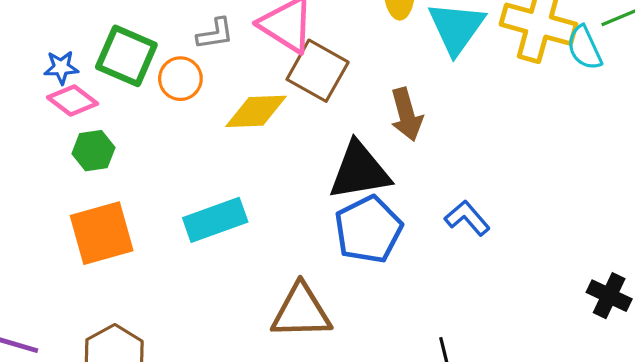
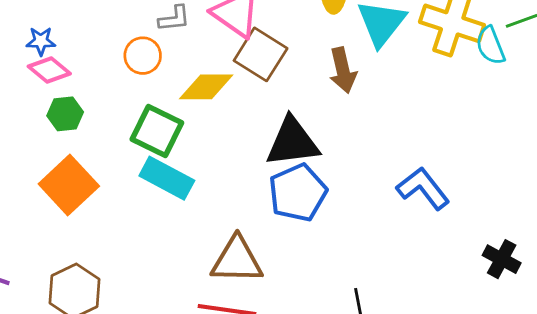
green square: (126, 56) -> (157, 131), moved
brown arrow: (406, 114) -> (343, 70), moved
blue L-shape: (467, 218) -> (423, 188), moved, size x1.4
cyan rectangle: (215, 220) -> (167, 178), turned 45
orange square: (102, 233) -> (69, 185), turned -30

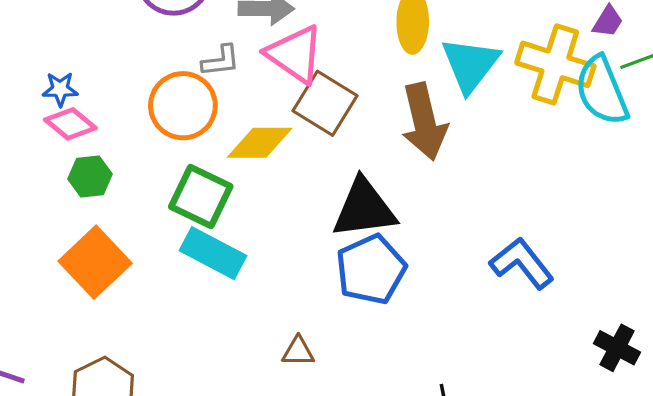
cyan semicircle: (490, 46) -> (602, 91), size x1.5
orange circle: (143, 56) -> (183, 106), size x1.5
brown arrow: (343, 70) -> (424, 122), size x1.4
brown triangle: (237, 260) -> (298, 351), size x0.5

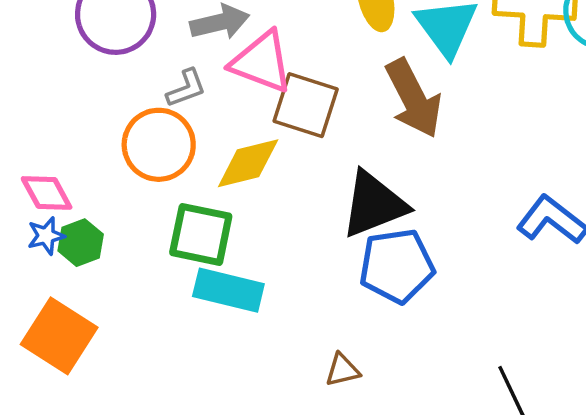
blue star: (60, 89) -> (46, 236), moved
pink diamond: (70, 124) -> (47, 193), turned 36
orange square: (95, 262) -> (59, 336), moved
blue pentagon: (371, 270) -> (397, 266), turned 30

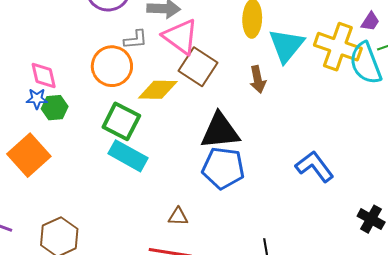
brown arrow: (414, 98) -> (258, 79), size x0.6

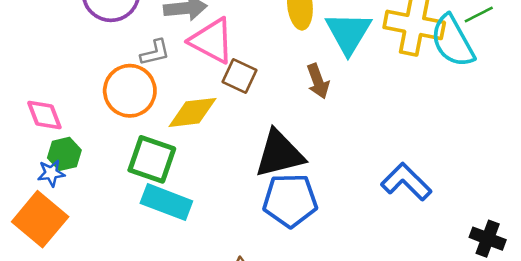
brown square: (198, 67) -> (239, 76), size x0.7
blue star: (37, 99) -> (51, 173), moved

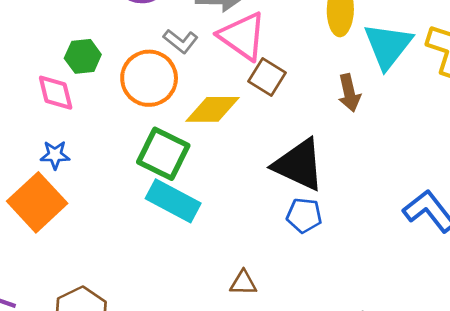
gray L-shape: (155, 53) -> (181, 41), turned 44
green hexagon: (64, 154) -> (83, 56), moved
black triangle: (279, 154) -> (299, 165), turned 32
blue pentagon: (290, 200) -> (304, 215), size x0.6

